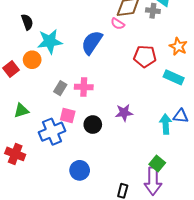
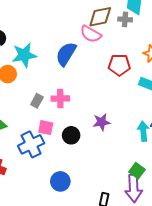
pink semicircle: (118, 24) -> (91, 34), size x1.5

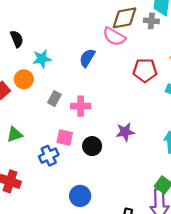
blue semicircle: (66, 54) -> (87, 58), size x0.7
cyan star: (24, 55) -> (42, 59), size x0.7
gray rectangle: (37, 101) -> (54, 99), moved
blue cross: (31, 144) -> (49, 156), size x0.7

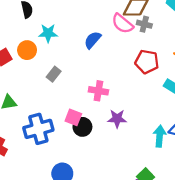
gray cross: (151, 21) -> (144, 24), moved
pink cross: (81, 106) -> (98, 91), moved
pink square: (65, 138) -> (73, 117), moved
blue cross: (49, 156) -> (38, 129), size x1.5

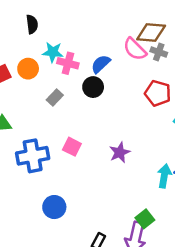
pink cross: (98, 91) -> (68, 63), moved
purple star: (117, 119) -> (120, 152), turned -30
black circle: (82, 127) -> (93, 87), moved

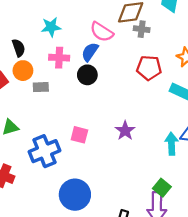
black semicircle: (32, 24) -> (19, 48), moved
pink semicircle: (135, 49) -> (102, 32), moved
cyan star: (53, 52) -> (51, 27), moved
gray rectangle: (55, 98) -> (41, 87), moved, turned 56
blue circle: (54, 207) -> (75, 195), size x1.4

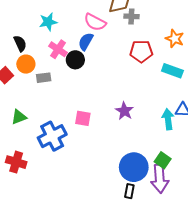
pink cross: (59, 58) -> (58, 49), turned 36
black circle: (87, 75) -> (75, 60), moved
blue circle: (75, 195) -> (134, 167), moved

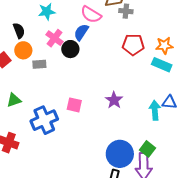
orange star: (175, 39) -> (164, 45), moved, turned -30

